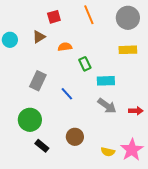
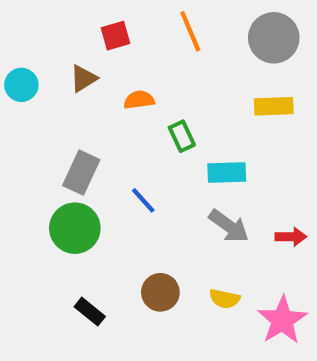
green circle: (30, 120) -> (75, 228), moved
yellow semicircle: (108, 152) -> (225, 299), moved

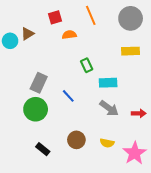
brown triangle: (83, 78) -> (27, 34), moved
orange semicircle: (139, 100) -> (69, 35), moved

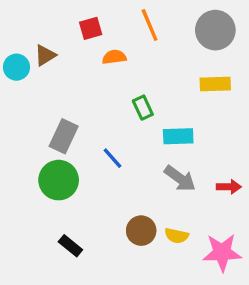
brown circle: (76, 140) -> (141, 231), moved
pink star: (135, 153) -> (222, 253), turned 30

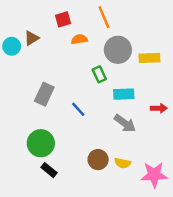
gray circle: (215, 30) -> (118, 50), moved
green circle: (59, 180) -> (41, 143), moved
red arrow: (229, 187) -> (159, 108), moved

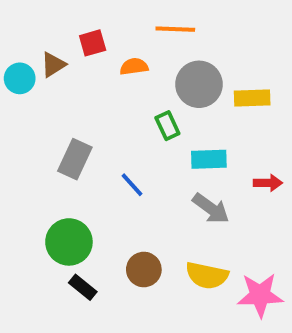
orange line: (104, 17) -> (175, 29), turned -65
red square: (63, 19) -> (93, 43), moved
brown circle: (98, 160) -> (144, 270), moved
yellow semicircle: (123, 163) -> (207, 275), size x1.5

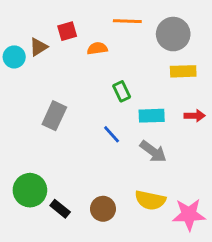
gray circle: (199, 84) -> (173, 34), moved
red arrow: (268, 183) -> (195, 116), moved
blue line: (132, 185) -> (112, 134), moved
green circle: (69, 242) -> (30, 190), moved
brown circle: (144, 270) -> (103, 209), moved

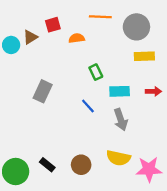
gray arrow: (153, 151) -> (121, 120), turned 35
green circle: (30, 190) -> (16, 172), moved

